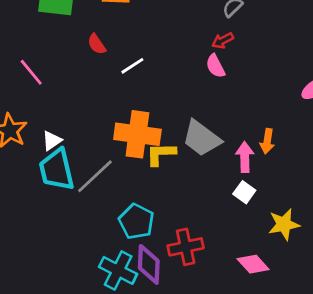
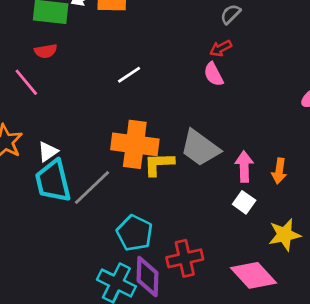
red semicircle: (97, 44) -> (46, 51), moved, turned -65
orange arrow: (267, 141) -> (279, 171), moved
pink diamond: (253, 264) -> (254, 275), size x1.4

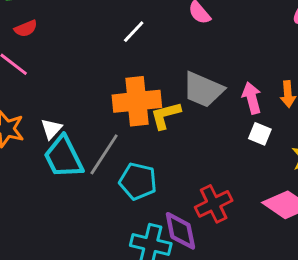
white line: (129, 75) -> (134, 32), moved
cyan pentagon: (135, 233) -> (138, 181), moved

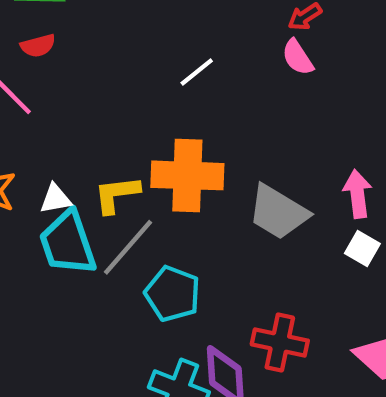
gray trapezoid: (203, 90) -> (278, 212), moved
yellow L-shape: (166, 115) -> (117, 194), moved
white triangle: (51, 129) -> (56, 199), turned 30
red cross: (214, 204) -> (280, 343), turned 30

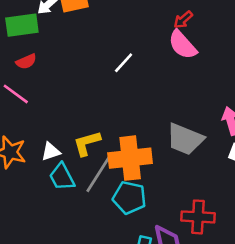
pink semicircle: (298, 57) -> (183, 45), size x1.4
orange cross: (187, 175) -> (130, 158), moved
cyan trapezoid: (68, 243) -> (62, 177), size x0.7

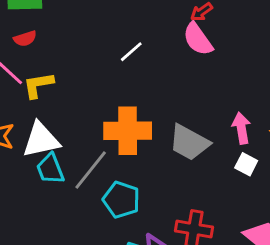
yellow L-shape: (87, 143) -> (38, 85), moved
white triangle: (51, 152) -> (41, 140), size x1.8
orange cross: (130, 158) -> (128, 131), moved

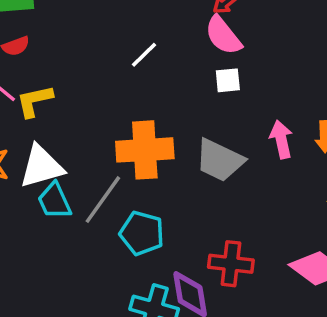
white square: (246, 164) -> (228, 80), moved, turned -30

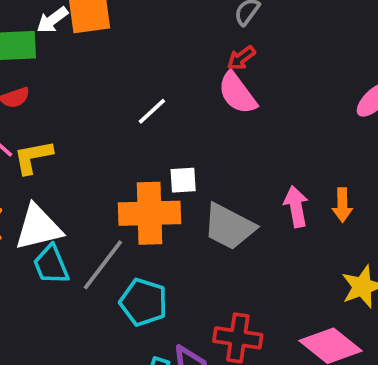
white square: (228, 80) -> (183, 180), moved

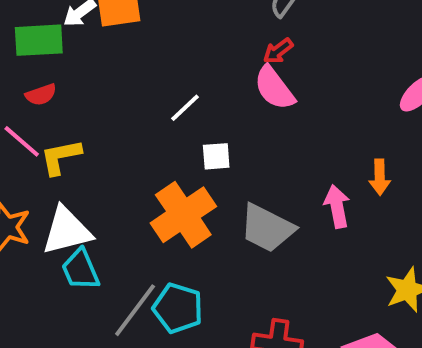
white square: (183, 180) -> (216, 156), moved
orange arrow: (342, 205) -> (380, 177), moved
orange cross: (150, 213) -> (183, 215), turned -32
gray line: (103, 265) -> (135, 310), moved

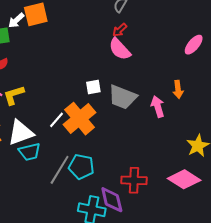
white line: (185, 108) -> (57, 120), moved
gray trapezoid: (267, 228) -> (123, 97), moved
cyan trapezoid: (80, 270) -> (30, 152), turned -75

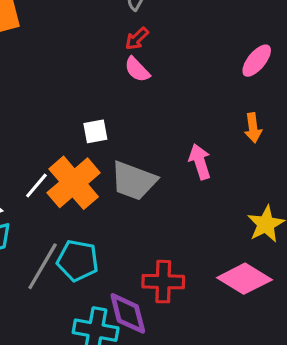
pink semicircle: (120, 49) -> (137, 70), size x0.7
orange arrow: (178, 89) -> (253, 128), moved
gray trapezoid: (123, 97) -> (134, 181), moved

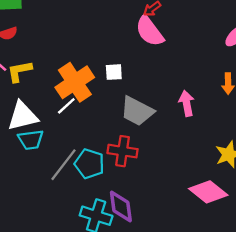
pink semicircle: (137, 70) -> (150, 31), size x1.6
orange cross: (74, 183) -> (75, 82), moved
red cross: (163, 282) -> (123, 151), moved

